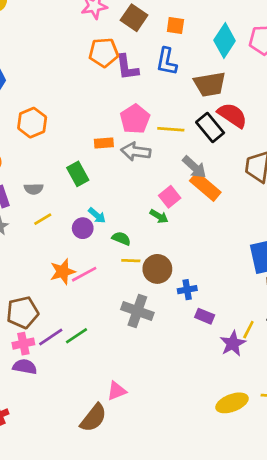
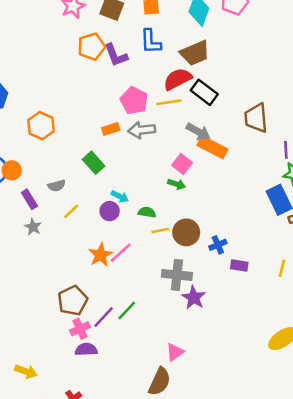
red semicircle: (232, 115) -> (178, 79), moved, turned -48
purple star: (233, 344) -> (194, 298), moved

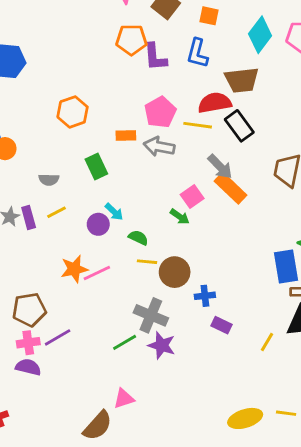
orange hexagon: (41, 126) -> (73, 112), moved
purple rectangle: (29, 199) -> (29, 218), moved
purple star: (194, 298) -> (162, 345), turned -30
green line: (127, 310) -> (125, 342), moved

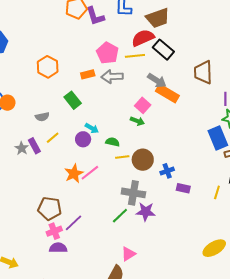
brown pentagon: (29, 310) -> (50, 208), turned 30

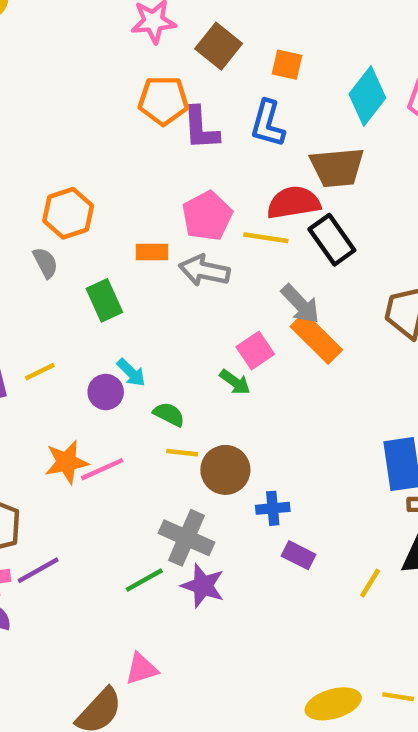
gray semicircle: (42, 117) -> (45, 263), moved, turned -120

